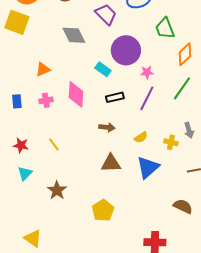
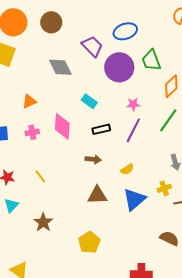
purple circle: (126, 50) -> (119, 67), moved
yellow cross: (171, 142) -> (164, 188), moved, turned -32

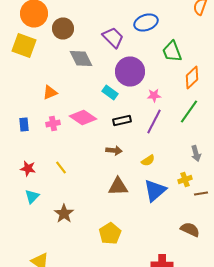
brown circle: (51, 22) -> (63, 28), moved
purple circle: (119, 67) -> (130, 72), moved
pink diamond: (62, 126) -> (83, 118), turned -60

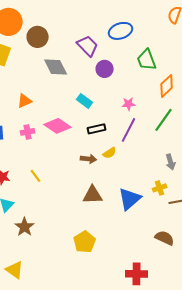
purple circle: (130, 72) -> (105, 69), moved, size x0.6
yellow semicircle: (148, 160) -> (110, 153), moved
brown star: (64, 214) -> (25, 227), moved

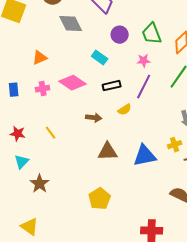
green trapezoid: (147, 60) -> (152, 34), moved
purple circle: (105, 69) -> (120, 35), moved
brown arrow: (89, 159) -> (94, 118), moved
blue triangle: (130, 199) -> (145, 156), turned 30

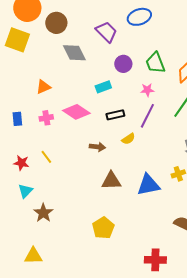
cyan rectangle: (100, 58) -> (103, 87), turned -56
yellow line: (51, 133) -> (46, 157), moved
yellow triangle: (30, 227) -> (33, 256), turned -36

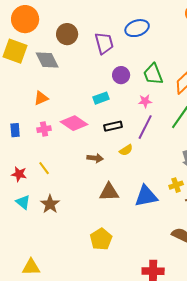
brown circle: (56, 23) -> (67, 34), moved
purple trapezoid: (106, 32) -> (104, 43), turned 30
gray diamond: (74, 53) -> (47, 60), moved
cyan triangle: (25, 191) -> (23, 202), turned -35
brown star: (43, 213) -> (50, 204), moved

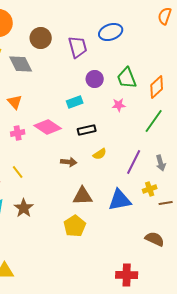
orange triangle: (41, 98) -> (15, 102), turned -49
purple line: (145, 127) -> (134, 162), moved
yellow pentagon: (101, 239) -> (75, 226), moved

